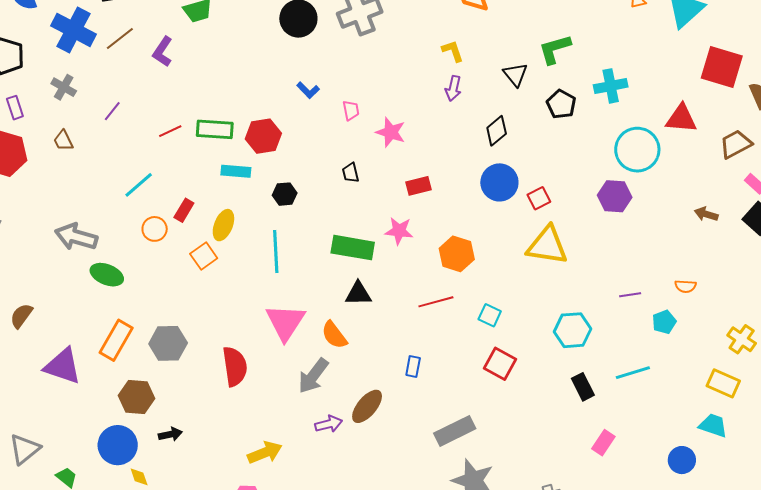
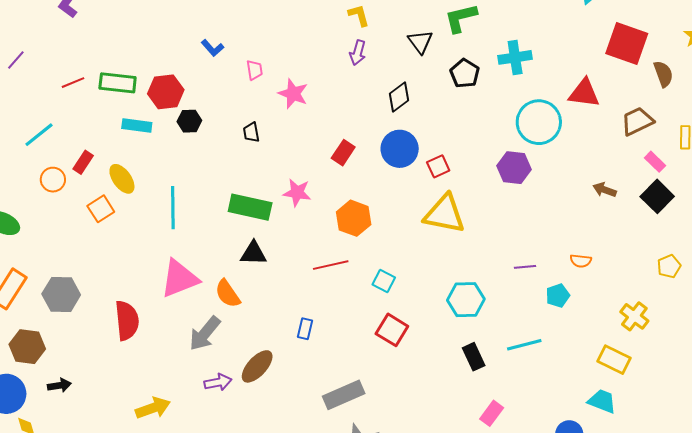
red rectangle: (418, 186) -> (343, 153), moved, turned -45
black hexagon: (285, 194) -> (189, 121), moved
yellow ellipse: (223, 225) -> (122, 179), turned -60
pink triangle: (285, 322) -> (179, 279), turned 33

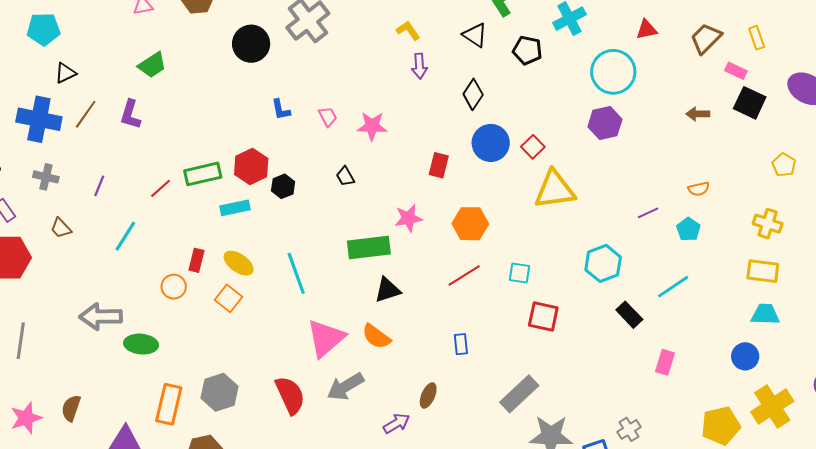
blue L-shape: (213, 48) -> (281, 110), turned 50
red triangle: (584, 93) -> (647, 29), size x0.7
cyan line: (39, 135) -> (125, 236), moved
gray arrow: (205, 333) -> (345, 387), moved, turned 39
brown ellipse: (257, 366) -> (428, 395), size x0.7

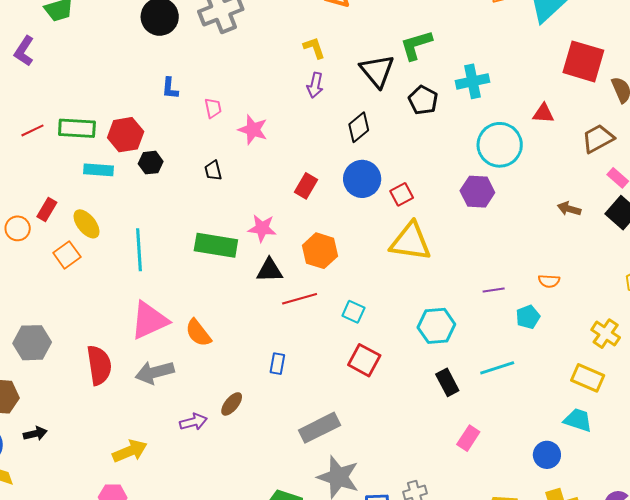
black triangle: (475, 35) -> (377, 71), size x1.4
black triangle: (387, 290) -> (270, 270), moved

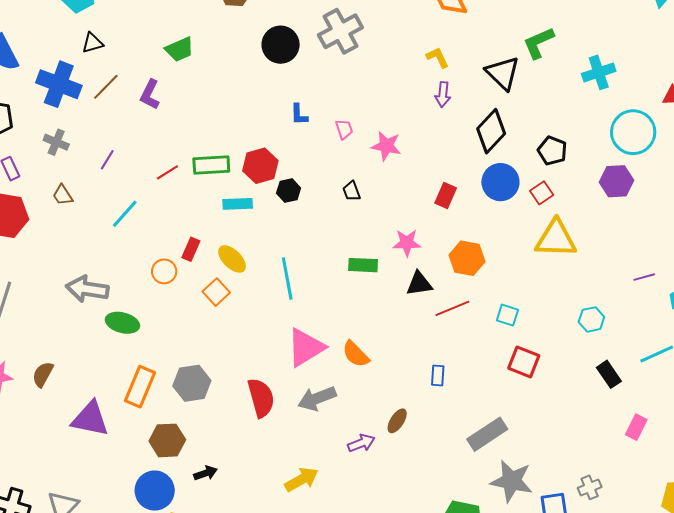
black pentagon: (423, 100) -> (552, 151), moved
black diamond: (359, 127) -> (491, 131), size x1.4
green rectangle: (216, 245) -> (363, 265), size x0.7
cyan hexagon: (436, 326) -> (591, 319), size x0.7

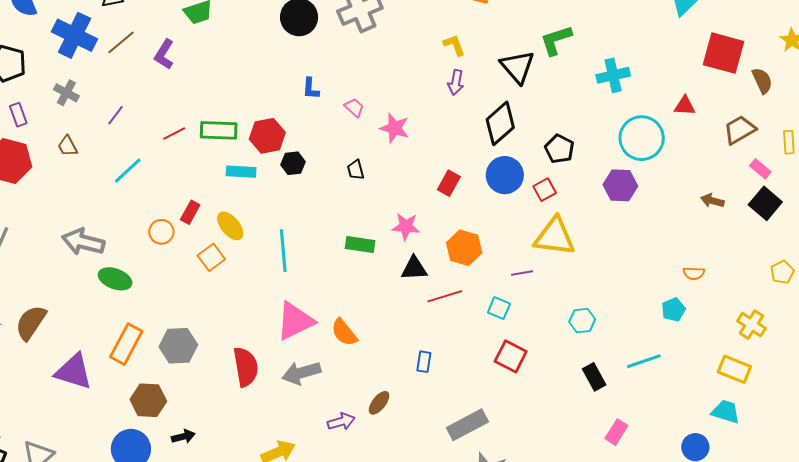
pink trapezoid: (344, 129) -> (354, 107), turned -35
purple line: (644, 277) -> (522, 273), moved
brown semicircle: (43, 374) -> (31, 323), size x1.4

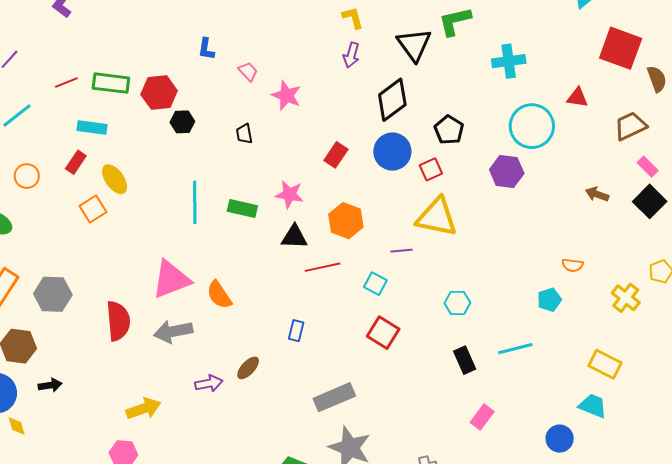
cyan rectangle: (241, 172) -> (92, 128), moved
orange circle: (161, 232) -> (27, 176), moved
cyan line: (283, 251) -> (195, 202), moved
yellow cross: (751, 325) -> (626, 298), moved

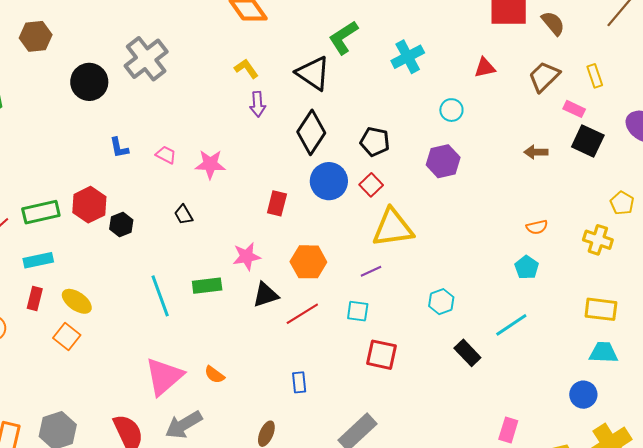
cyan circle: (532, 126) -> (451, 110), size x0.5
orange semicircle: (219, 295) -> (214, 375), size x0.7
pink rectangle: (482, 417) -> (508, 430), moved

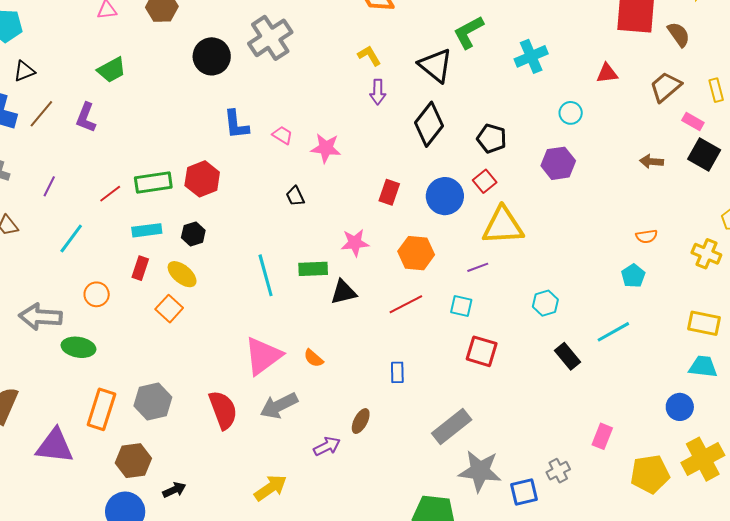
blue L-shape: (119, 148) -> (236, 124), size x1.4
blue circle: (329, 181) -> (445, 196), moved
black hexagon: (121, 224) -> (193, 234), moved
black triangle: (265, 295) -> (343, 292), moved

